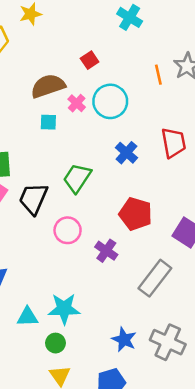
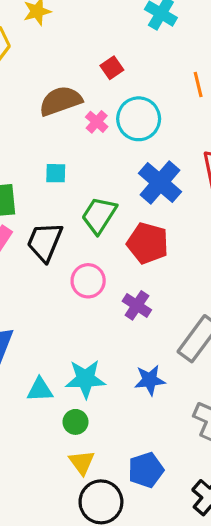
cyan square: (48, 122) -> (56, 173), moved
blue cross: (126, 153) -> (160, 183), size x1.5
red pentagon: (136, 214) -> (148, 243), moved
blue star: (124, 339) -> (150, 380), moved, turned -30

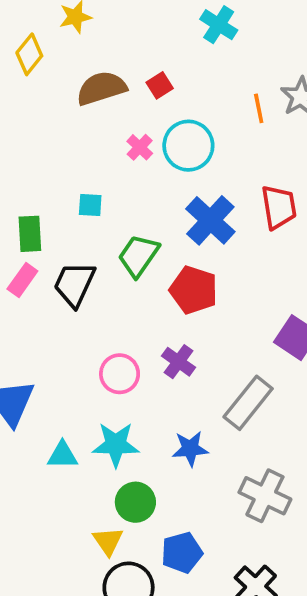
brown semicircle: (61, 101) -> (101, 88), moved
pink circle: (88, 281) -> (120, 374), moved
green circle: (75, 422) -> (135, 502), moved, size x1.4

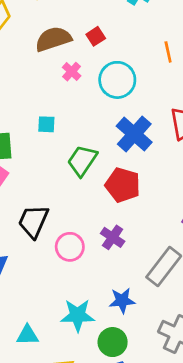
pink cross: (140, 147) -> (72, 72), moved
black trapezoid: (74, 284) -> (33, 221), moved
cyan star: (116, 444) -> (78, 315), moved
cyan triangle: (63, 455) -> (27, 335), moved
green circle: (135, 502) -> (113, 342), moved

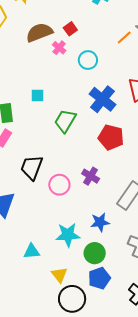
orange line: (168, 52) -> (124, 37), turned 63
pink cross: (72, 72) -> (59, 48), moved
cyan circle: (117, 80) -> (88, 60), size x0.7
red pentagon: (123, 185) -> (111, 137), moved

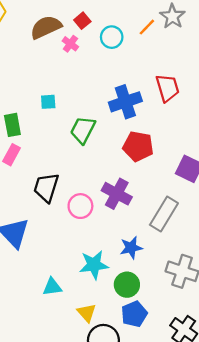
cyan circle: (88, 60) -> (112, 37), moved
blue cross: (102, 99) -> (125, 102), turned 36
purple cross: (91, 176) -> (117, 194), size x1.4

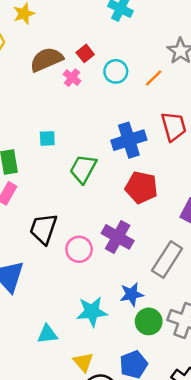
orange line: (147, 27) -> (154, 78), moved
green circle: (127, 285) -> (149, 321), moved

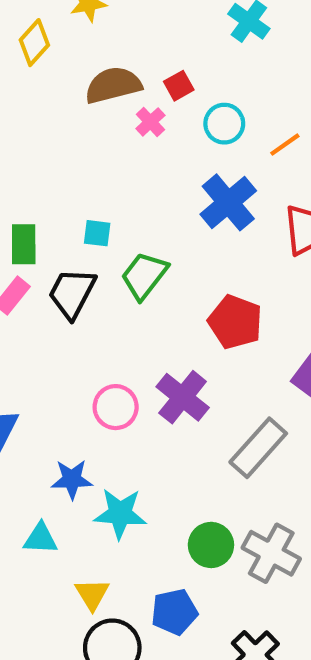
cyan square: (47, 138) -> (97, 233), moved
blue cross: (129, 140) -> (228, 202), moved, turned -32
black trapezoid: (43, 229) -> (72, 293), moved
blue star: (132, 294) -> (72, 479), moved

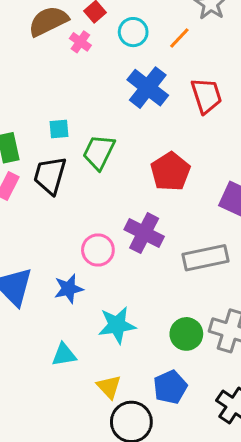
red pentagon: (235, 322) -> (170, 172), turned 30
gray rectangle: (258, 448) -> (205, 258), turned 48
blue star: (72, 479) -> (69, 289), moved

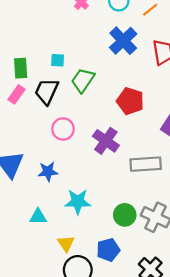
red pentagon: (170, 172) -> (130, 101), turned -30
pink circle: (98, 250) -> (63, 129), moved

